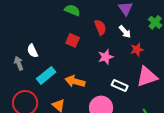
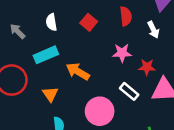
red star: (137, 49) -> (147, 67), moved
white semicircle: (32, 51) -> (51, 22), moved
gray arrow: (19, 63) -> (18, 31), turned -40

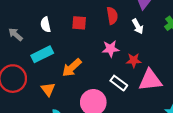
red square: (89, 22) -> (79, 23), turned -32
orange arrow: (78, 71) -> (72, 68), turned -70

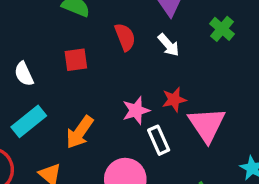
pink star: (111, 49) -> (136, 110), moved
pink triangle: (150, 80) -> (207, 125), turned -45
white rectangle: (119, 83) -> (159, 140), turned 42

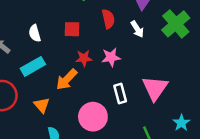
green cross: (222, 29) -> (176, 24), size x1.6
red star: (174, 100) -> (84, 58), moved
pink star: (136, 110) -> (111, 57), moved

